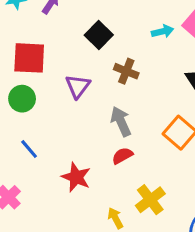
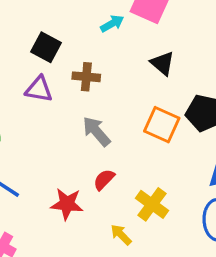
purple triangle: (78, 86) -> (39, 89), moved, turned -40
red semicircle: (122, 156) -> (104, 180), moved

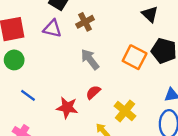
black triangle: (162, 63) -> (150, 14), moved
brown cross: (86, 77) -> (85, 22), turned -36

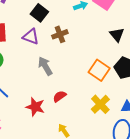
gray arrow: (90, 59) -> (45, 66), moved
yellow cross: (125, 111) -> (100, 104), moved

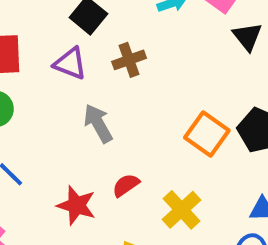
black triangle: (117, 35) -> (247, 37), moved
yellow cross: (100, 104) -> (181, 210), moved

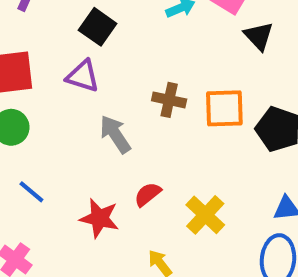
brown cross: (129, 60) -> (169, 100), moved, turned 36
orange square: (207, 134) -> (224, 108), moved, turned -33

